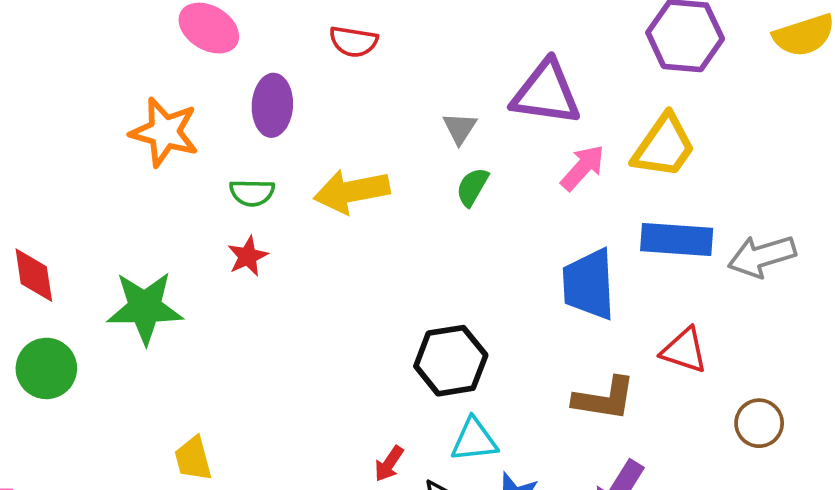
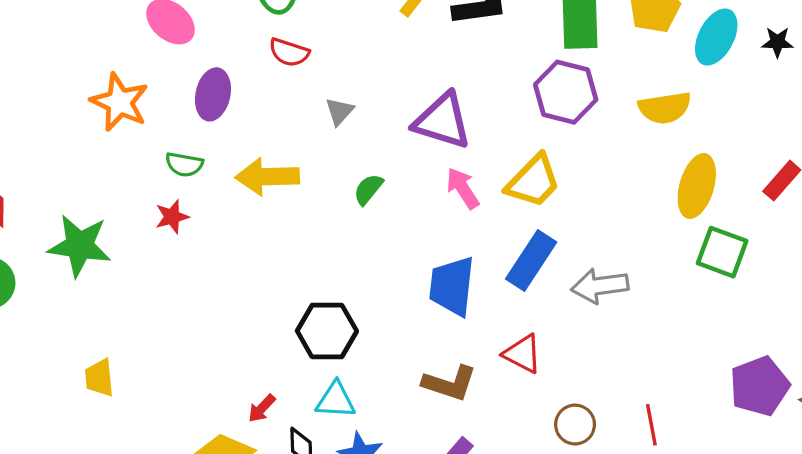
gray triangle: (460, 128) -> (339, 111), moved
pink arrow: (583, 168) -> (463, 188), turned -84
blue rectangle: (677, 240) -> (531, 261), turned -70

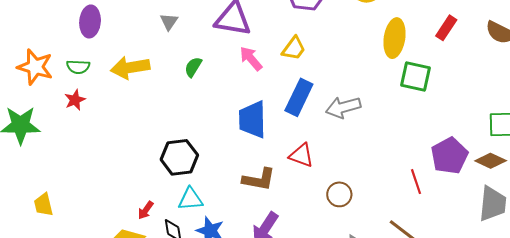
orange star: (120, 102) -> (35, 67), moved
yellow trapezoid: (533, 181) -> (294, 49), size x0.7
red line: (651, 425) -> (416, 182), moved

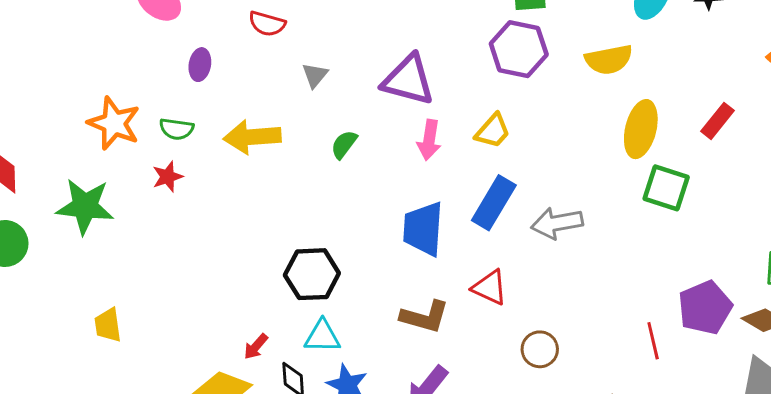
purple ellipse: (90, 21) -> (200, 65), size x0.7
pink arrow: (251, 59) -> (429, 140), turned -136

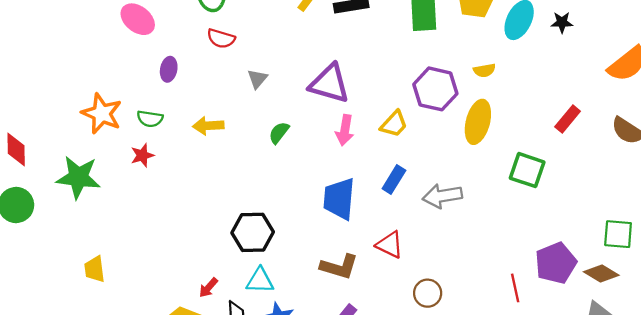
purple hexagon: (519, 49) -> (435, 89), moved
yellow semicircle: (609, 60) -> (484, 70), size x0.6
yellow ellipse: (641, 129) -> (478, 122), moved
yellow arrow: (252, 137) -> (208, 126), size x0.7
blue rectangle: (494, 203) -> (394, 179), size x0.7

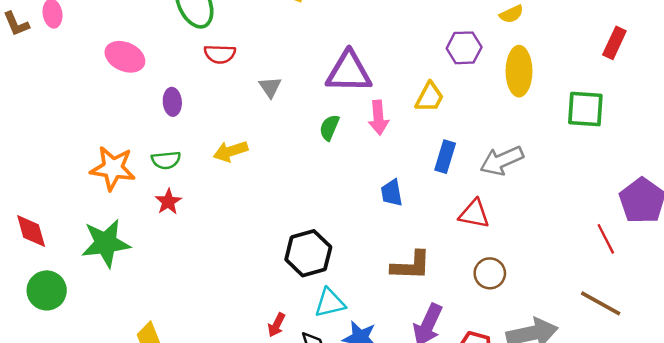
purple hexagon: (435, 89) -> (464, 48), size x0.7
green semicircle: (279, 133) -> (329, 128), moved
blue trapezoid: (339, 199) -> (392, 193), size x0.6
red triangle: (390, 245) -> (474, 214), moved
brown circle: (428, 293) -> (490, 273), moved

